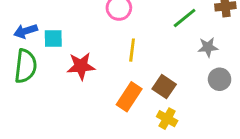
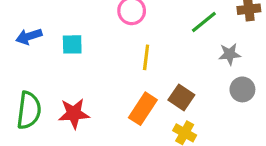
cyan square: (53, 38) -> (72, 44), moved
green semicircle: (26, 66) -> (29, 110), moved
red star: (81, 66) -> (74, 114), moved

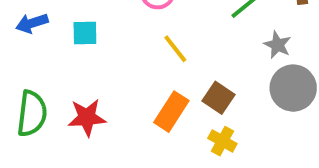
gray star: (230, 54) -> (277, 45), turned 30
yellow line: (146, 57) -> (175, 49), turned -45
gray circle: (242, 89) -> (293, 88), size x1.5

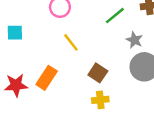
orange rectangle: (171, 112) -> (47, 78), moved
yellow cross: (222, 141) -> (100, 100), turned -35

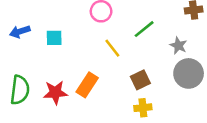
green line: (115, 16) -> (144, 29), moved
brown square: (98, 73) -> (140, 80), turned 30

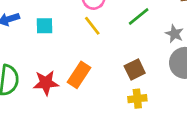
yellow line: (112, 48) -> (92, 26), moved

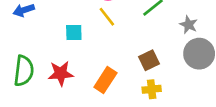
cyan square: (45, 26) -> (74, 33), moved
orange rectangle: (79, 75) -> (105, 80), moved

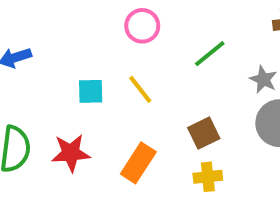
yellow line: (107, 17) -> (140, 89), moved

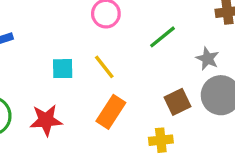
brown square: (204, 133) -> (178, 102), moved
orange rectangle: (138, 163) -> (111, 112), moved

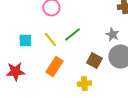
green line: (163, 37) -> (72, 35), moved
brown square: (178, 102) -> (94, 61), turned -35

